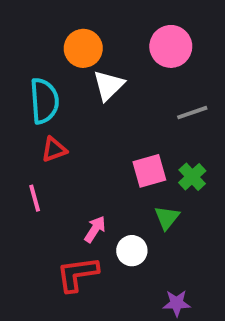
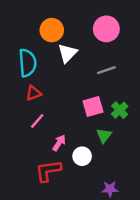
gray line: (192, 113) -> (106, 70), moved
pink line: (35, 198) -> (37, 121), moved, turned 56

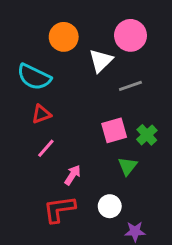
white triangle: (68, 53) -> (101, 61), moved
cyan semicircle: (28, 63) -> (34, 77), turned 120
white circle: (82, 156) -> (110, 206), moved

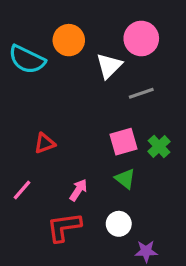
cyan semicircle: (34, 77) -> (27, 59), moved
red triangle: (41, 114) -> (45, 143), moved
pink line: (46, 148) -> (22, 190), moved
green triangle: (128, 166) -> (125, 179), moved, turned -30

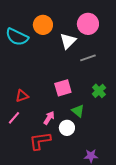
pink square: (124, 142) -> (63, 88), moved
red triangle: (45, 143) -> (22, 96), moved
white circle: (119, 224) -> (67, 128), moved

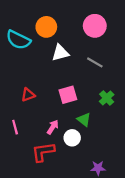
white triangle: (68, 41) -> (60, 53), moved, turned 30
gray line: (88, 58) -> (95, 62), turned 49
red triangle: (22, 96) -> (28, 95), moved
pink line: (14, 118) -> (15, 127), turned -56

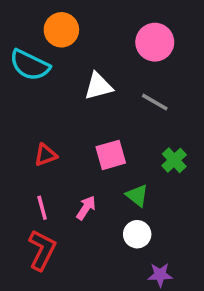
orange circle: (46, 27) -> (61, 30), moved
pink line: (15, 127) -> (42, 208), moved
white circle: (72, 138) -> (137, 234), moved
red L-shape: (43, 152) -> (42, 250), moved, turned 125

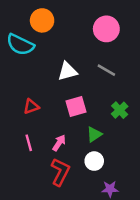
white triangle: (98, 86) -> (68, 71), moved
green triangle: (137, 195) -> (94, 134), turned 49
red L-shape: (42, 250) -> (60, 172), moved

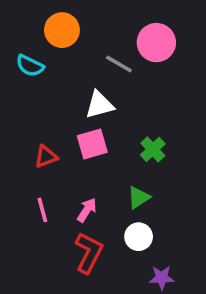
cyan semicircle: (20, 45) -> (30, 66), size x0.7
gray line: (106, 70) -> (119, 64), moved
pink square: (76, 106) -> (92, 144), moved
green cross: (120, 110) -> (153, 149), moved

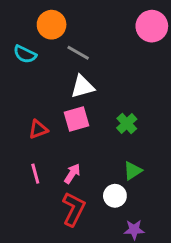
pink circle: (156, 43) -> (152, 26), moved
gray line: (119, 64) -> (78, 53), moved
green triangle: (139, 197) -> (133, 171), moved

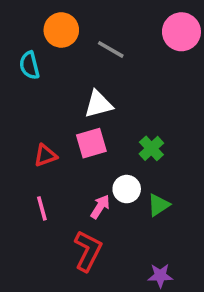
gray line: (78, 53) -> (111, 49), moved
cyan semicircle: (25, 54) -> (29, 65), turned 50
pink arrow: (72, 174) -> (100, 207), moved
white circle: (115, 196) -> (127, 189), moved

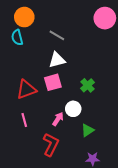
orange circle: (61, 30) -> (24, 17), moved
gray line: (111, 49) -> (57, 35), moved
red triangle: (45, 155) -> (26, 89), size x1.5
green triangle: (158, 205) -> (88, 130), moved

